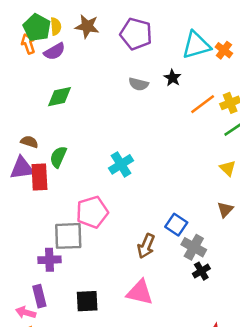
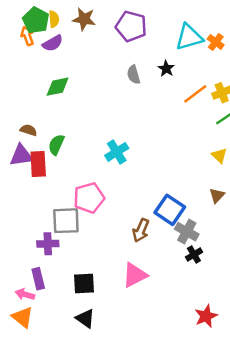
gray semicircle: (139, 84) -> (134, 75), turned 60
blue square: (176, 225) -> (170, 210), size x1.4
pink triangle: (140, 292) -> (135, 275), turned -40

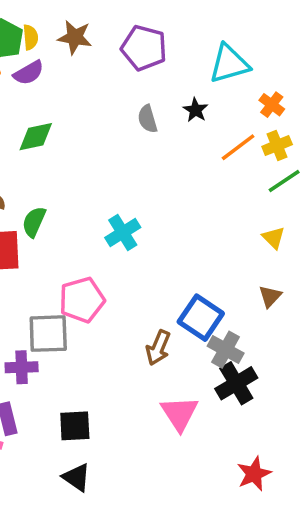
orange cross: (216, 42) -> (272, 105), moved
black cross: (194, 255) -> (236, 383), size x1.6
pink triangle: (135, 275) -> (179, 413), moved, turned -36

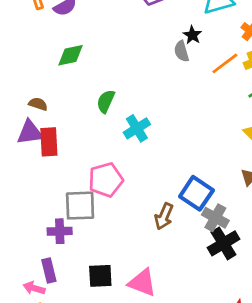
gray semicircle: (148, 119) -> (182, 51), moved
green semicircle: (34, 222) -> (106, 101), moved
pink triangle: (179, 413) -> (142, 283), moved, turned -36

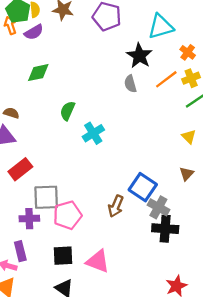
black star: (192, 35) -> (139, 56), size x1.6
gray semicircle: (182, 51) -> (130, 84), moved
red rectangle: (49, 142) -> (20, 169), moved, turned 55
pink pentagon: (106, 180) -> (67, 215), moved
black cross: (223, 243) -> (165, 229), turned 35

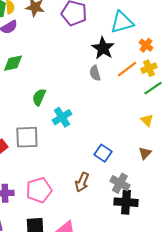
blue square: (143, 187) -> (103, 153), moved, size x0.7
gray square: (46, 197) -> (27, 137), moved

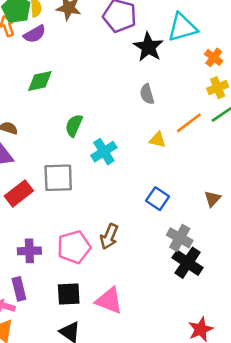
black star: (103, 48) -> (148, 47), moved
orange line: (127, 69) -> (189, 123), moved
yellow triangle: (147, 120) -> (158, 140), moved, turned -32
brown arrow: (82, 182) -> (109, 237), moved
black cross: (126, 202) -> (188, 263), turned 30

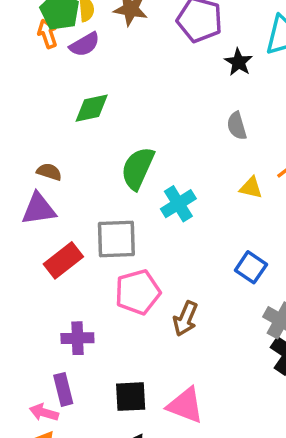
black star: (148, 47) -> (239, 62), size x0.7
green semicircle: (74, 125) -> (138, 168), size x1.4
pink pentagon: (74, 247) -> (138, 292), moved

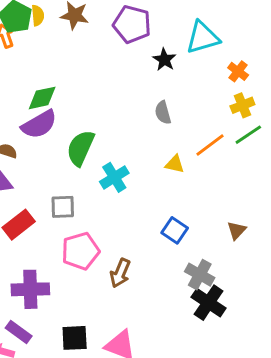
purple semicircle: (85, 44) -> (39, 124), moved, size x1.4
gray square: (116, 239) -> (63, 207), size x0.7
purple cross: (77, 338) -> (30, 289), size x1.4
purple rectangle: (63, 389) -> (19, 332), turned -40

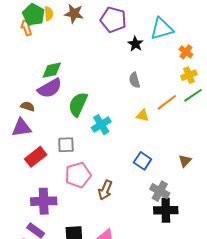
black cross: (209, 303) -> (166, 210), turned -35

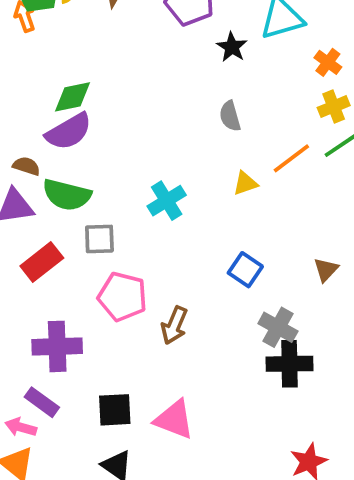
green semicircle: (78, 104) -> (67, 195), moved, turned -100
yellow triangle: (143, 115) -> (245, 183), turned -32
pink pentagon: (78, 175) -> (122, 297), turned 30

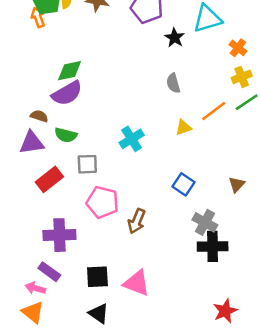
green semicircle: (67, 195) -> (66, 135), size x0.7

